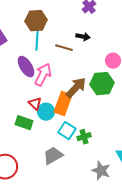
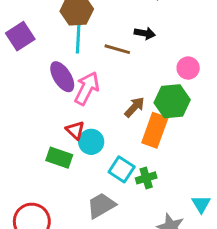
brown arrow: (76, 88) -> (135, 107), size x0.7
orange rectangle: (63, 104) -> (155, 130), moved

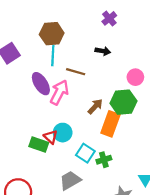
brown line: (117, 49) -> (76, 72), moved
red triangle: (75, 130) -> (51, 137), moved

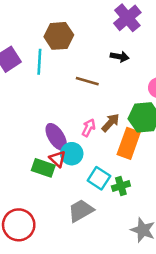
purple cross: (109, 18) -> (127, 18), size x1.5
cyan line: (53, 55) -> (39, 62), moved
purple ellipse: (41, 84) -> (56, 137), moved
pink arrow: (59, 92) -> (89, 128), moved, size x0.6

